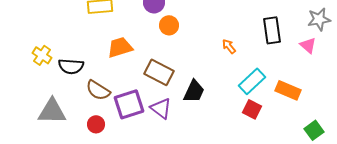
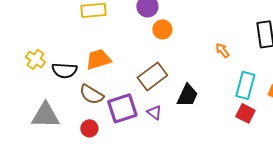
orange trapezoid: (120, 47) -> (98, 59), moved
brown rectangle: (159, 72) -> (152, 76), turned -64
cyan rectangle: (252, 81) -> (245, 85), turned -32
purple triangle: (161, 108) -> (154, 112), size x0.7

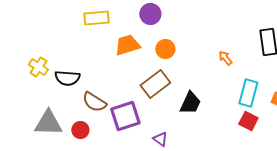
orange circle: (162, 29) -> (165, 49), moved
orange trapezoid: (98, 59) -> (127, 45), moved
purple triangle: (154, 112) -> (160, 139), moved
red circle: (89, 128) -> (80, 130), moved

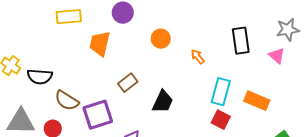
orange trapezoid: (127, 45) -> (100, 44), turned -60
orange circle: (165, 49) -> (161, 39), moved
brown rectangle: (155, 84) -> (128, 83), size x0.7

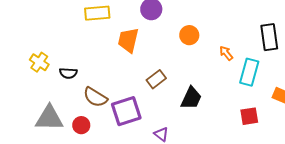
black semicircle: (40, 77) -> (68, 73), size x0.7
cyan rectangle: (221, 92) -> (249, 72), moved
red square: (221, 120) -> (249, 116), turned -36

